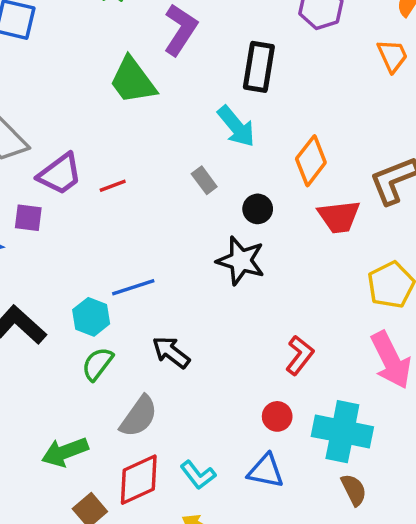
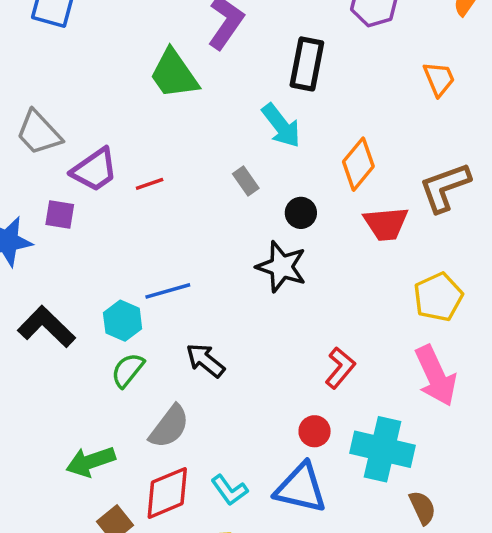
orange trapezoid: (392, 56) -> (439, 79), moved
blue triangle: (266, 471) -> (301, 488), size x1.4
brown semicircle: (354, 490) -> (422, 508), moved

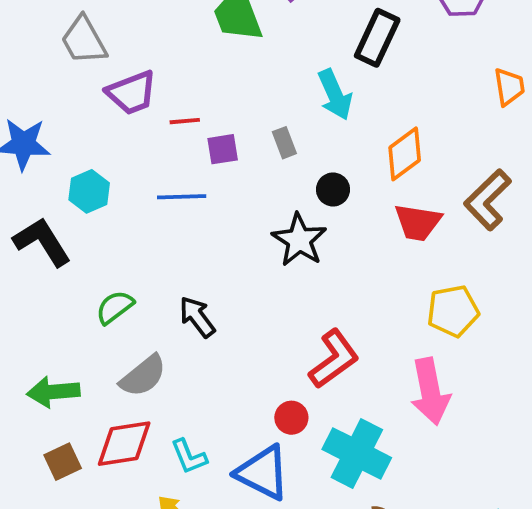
brown L-shape: (445, 187) -> (488, 200), turned -38
purple square: (60, 215) -> (223, 149), moved, turned -32
blue line: (168, 291) -> (182, 197), moved
cyan hexagon: (123, 321) -> (89, 191), moved
red L-shape: (340, 368) -> (334, 359), size x1.4

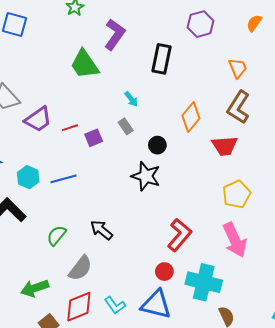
cyan arrow: (335, 95) -> (131, 99), moved, size x0.6
blue line: (182, 197) -> (63, 179), moved
brown L-shape: (488, 200) -> (239, 107), moved
red trapezoid: (418, 222) -> (225, 146), moved

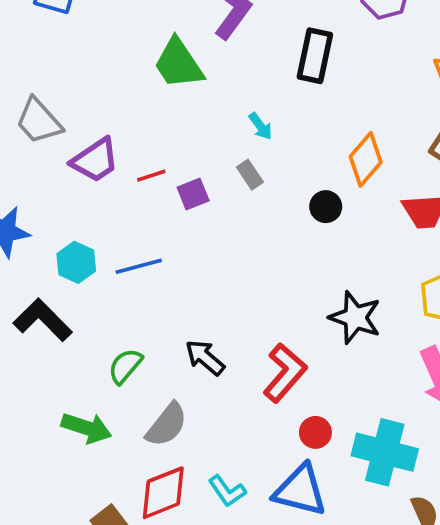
black circle: (157, 145) -> (326, 207), moved
black star: (146, 176) -> (355, 318), moved
red L-shape: (179, 235) -> (285, 373), moved
green arrow: (35, 288) -> (86, 428), moved, turned -144

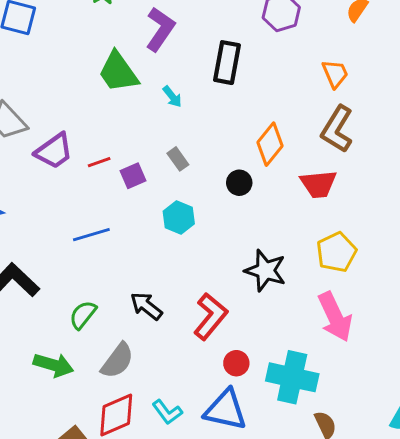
cyan arrow: (260, 126) -> (172, 97), moved
cyan hexagon: (76, 262) -> (179, 217), moved

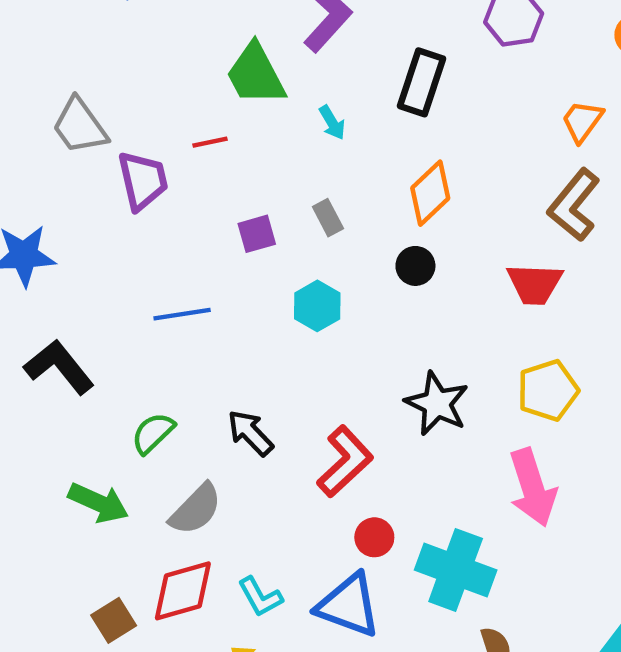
orange trapezoid: (335, 74) -> (582, 121), turned -128
orange diamond: (270, 144) -> (430, 193), moved
purple trapezoid: (54, 151) -> (143, 181), turned -75
red line: (99, 162) -> (210, 142), moved

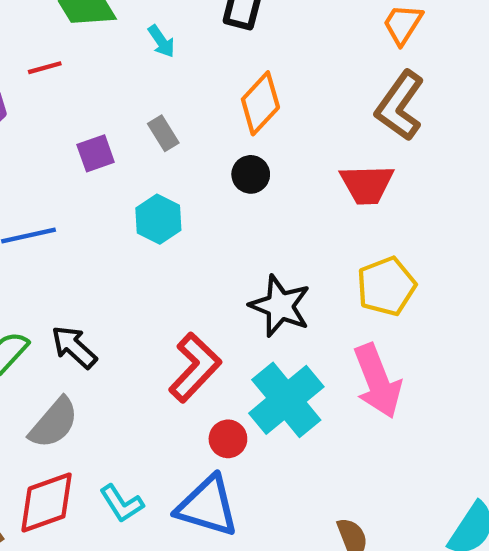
black arrow: (250, 433) -> (74, 347), moved
cyan cross: (456, 570) -> (286, 400), moved, turned 34

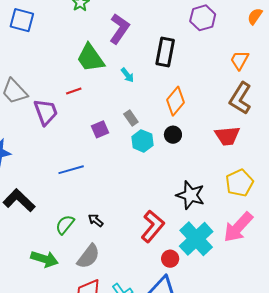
cyan hexagon: (158, 219) -> (142, 141), moved
black arrow: (74, 347) -> (96, 220), size x0.7
pink arrow: (378, 381) -> (238, 227), turned 68

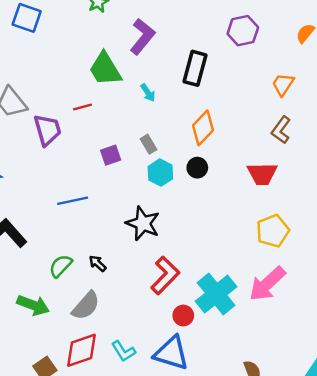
brown L-shape: (240, 98) -> (281, 130), size x0.7
black star: (190, 195) -> (143, 223), moved

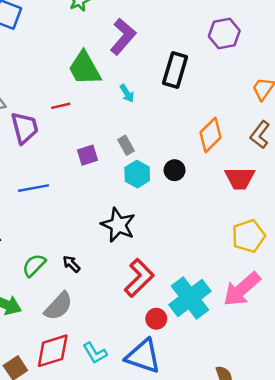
orange diamond: (203, 128) -> (210, 135), moved
blue line: (73, 201) -> (33, 188), moved

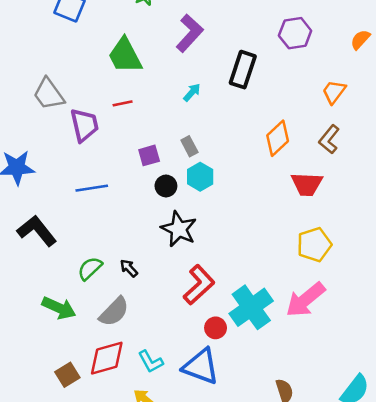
green trapezoid: (85, 68) -> (125, 56), moved
cyan arrow: (127, 93) -> (192, 92), turned -108
black circle: (175, 170) -> (166, 186), moved

